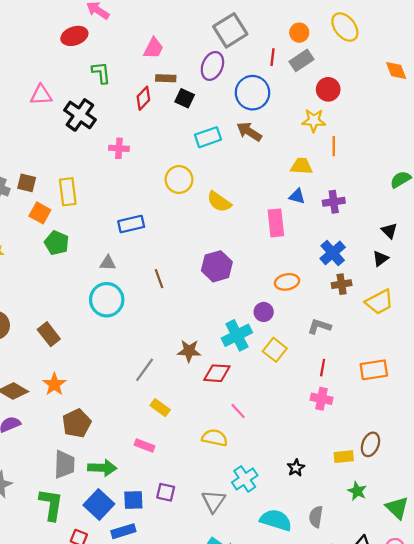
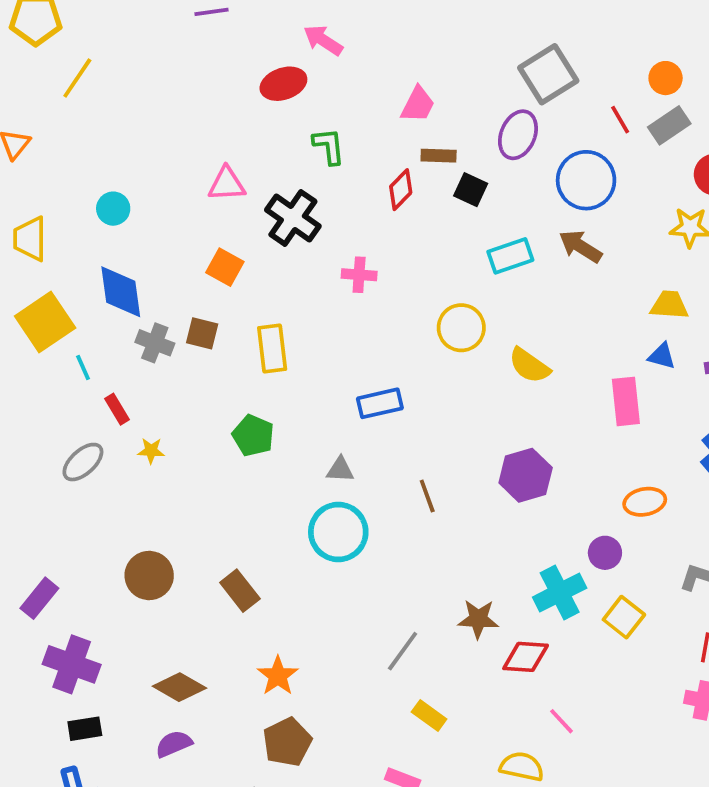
red line: (273, 57) -> (620, 120), turned -36
orange square: (40, 213) -> (225, 267), moved
orange star: (54, 384) -> (278, 676), moved

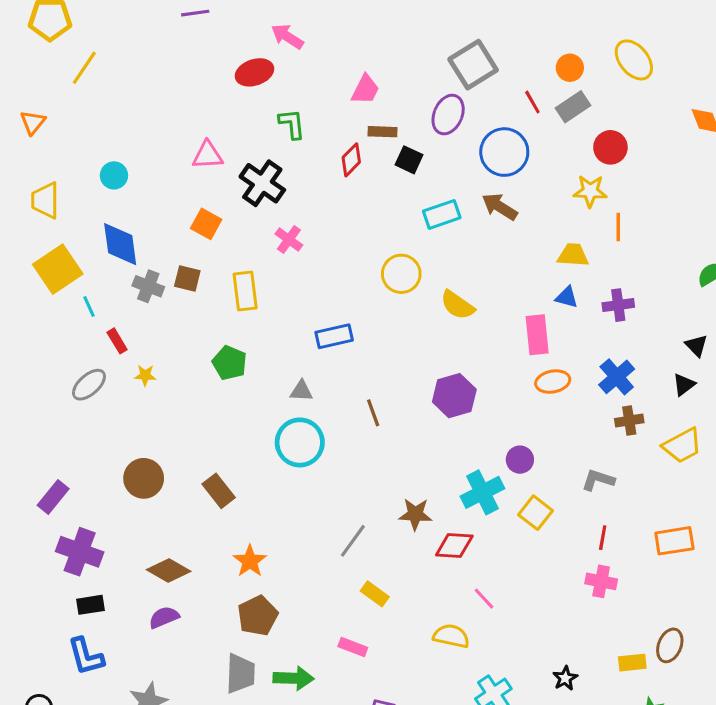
pink cross: (359, 275) -> (289, 239), moved, turned 32
orange ellipse: (645, 502) -> (553, 382), moved

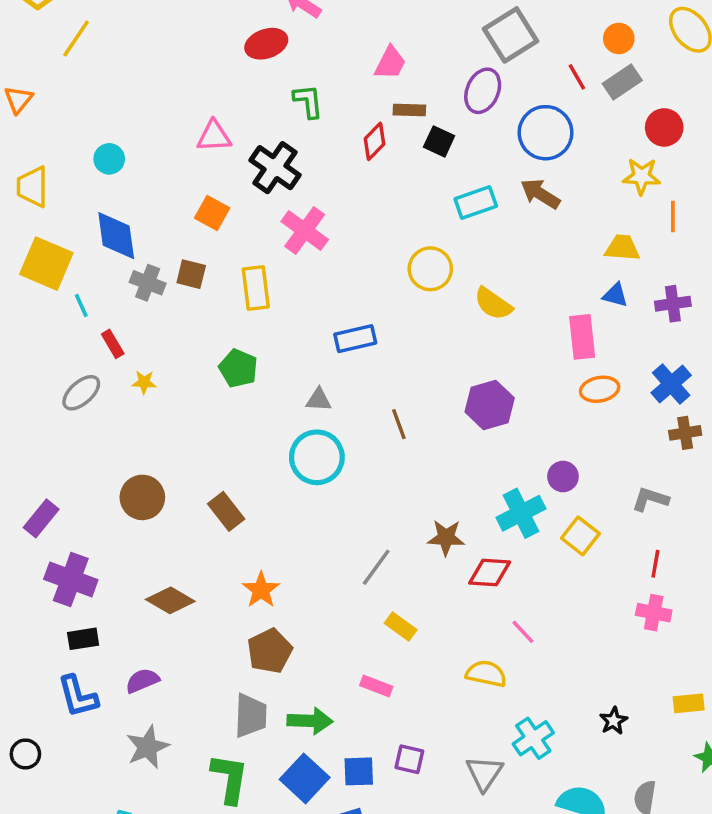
pink cross: (289, 239) -> (305, 230), size x1.5
yellow square: (58, 269) -> (46, 264), turned -33
purple semicircle: (164, 617) -> (142, 681), moved

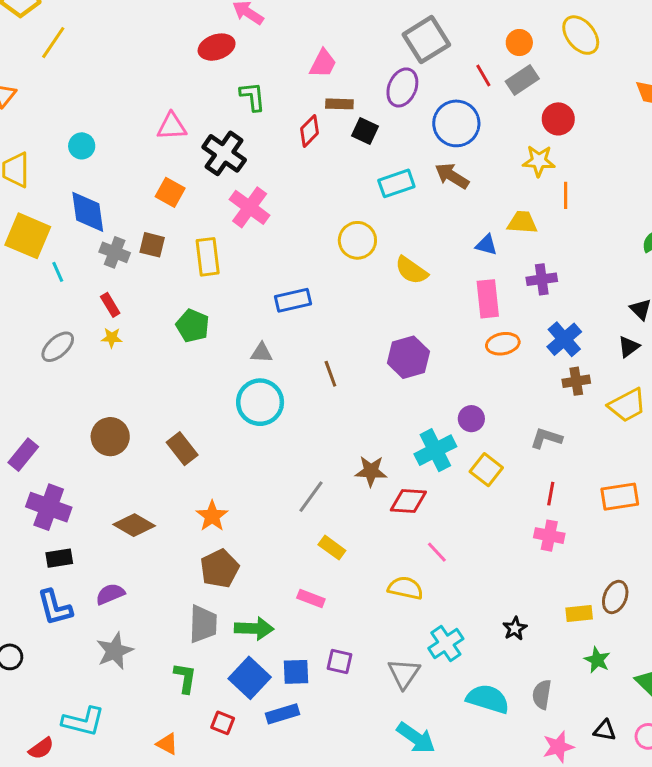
blue triangle: (615, 295) -> (486, 245), moved
purple cross: (673, 304) -> (542, 279), moved
red rectangle: (113, 344) -> (110, 305), moved
green L-shape: (230, 778) -> (185, 678), size x0.7

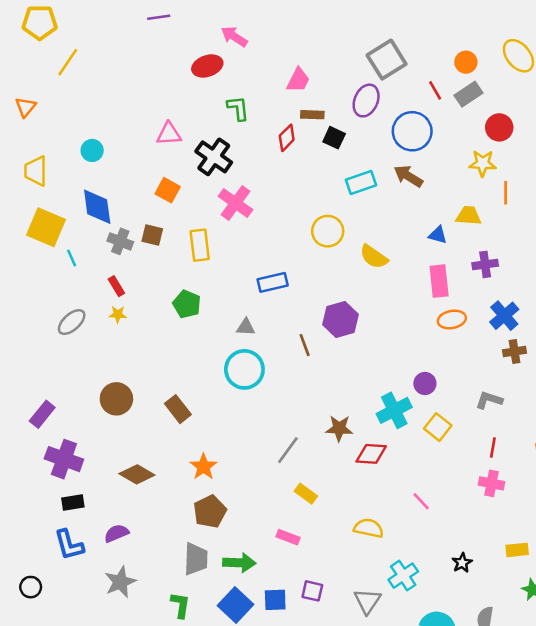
purple hexagon: (408, 357) -> (340, 319), moved
pink line: (437, 552) -> (421, 501), moved

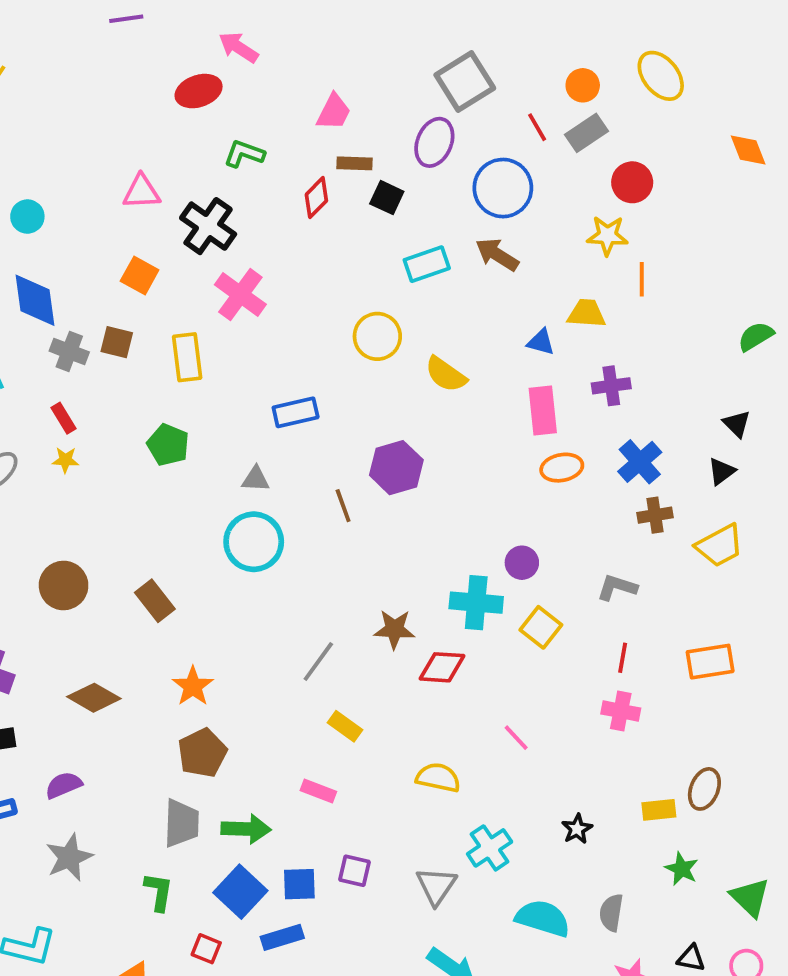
green L-shape: (238, 108) -> (244, 154), turned -64
cyan cross: (394, 410) -> (476, 603), turned 32

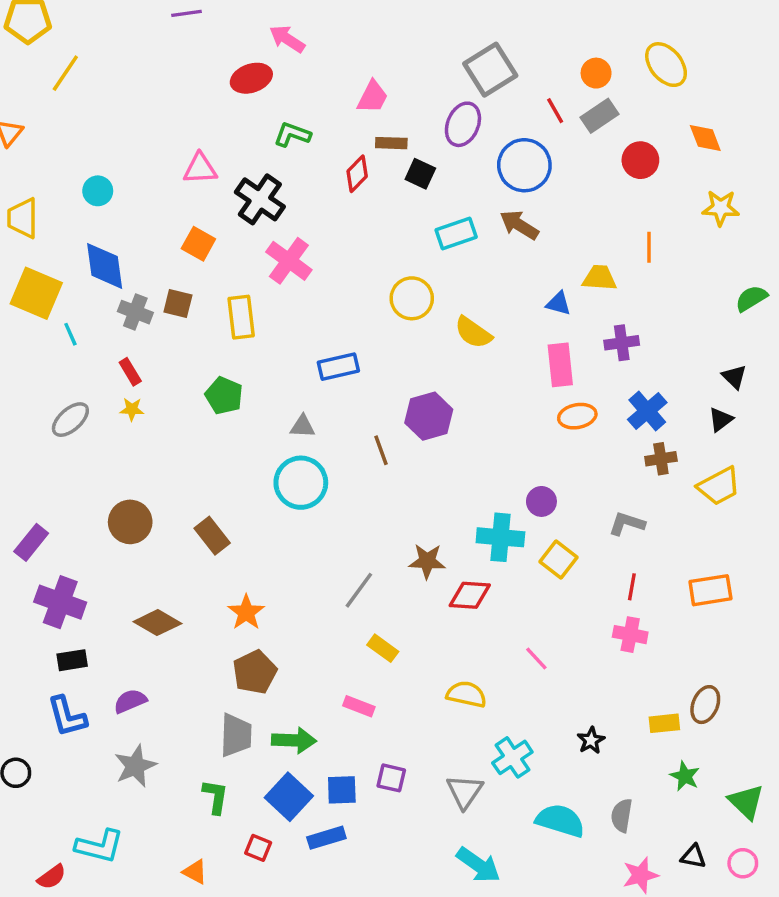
orange diamond: (748, 150) -> (705, 138), moved
yellow star: (607, 236) -> (721, 208), moved

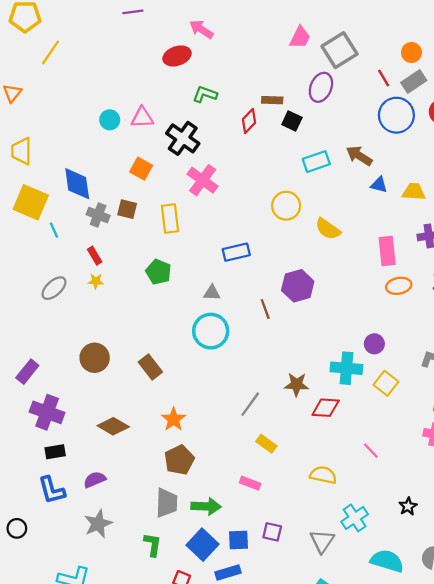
pink trapezoid: (373, 97) -> (300, 37), moved
blue circle: (524, 165) -> (396, 115), moved
cyan circle: (98, 191) -> (110, 120), moved
blue triangle: (559, 303) -> (379, 185), moved

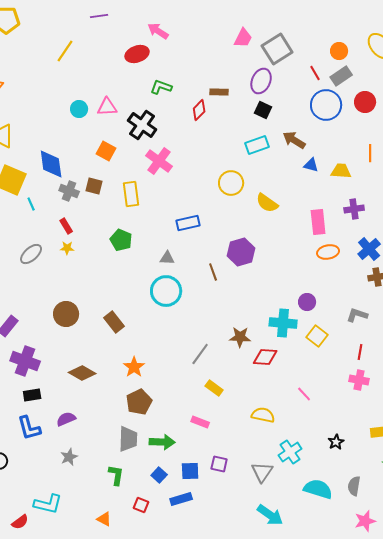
yellow line: (50, 53) -> (65, 51), moved
black square: (292, 121) -> (263, 110), moved
gray star: (98, 524) -> (69, 457), size x0.7
blue square: (203, 545) -> (159, 475), size x0.6

